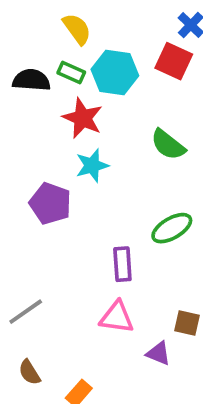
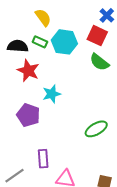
red star: (83, 118) -> (28, 71), moved
green semicircle: (168, 145) -> (99, 62), moved
purple rectangle: (122, 264) -> (43, 159), moved

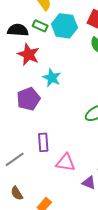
cyan star: (52, 94) -> (52, 78), turned -30
purple pentagon: (28, 115) -> (28, 99), turned 30

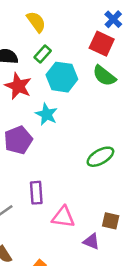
green rectangle: (40, 26) -> (43, 54), moved, turned -72
cyan hexagon: (64, 26) -> (62, 77), moved

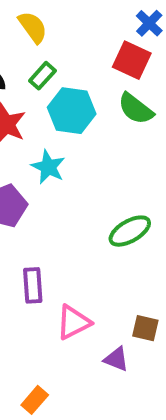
pink triangle: (63, 217) -> (74, 322), turned -35

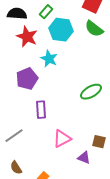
purple rectangle: (33, 285) -> (41, 110), moved

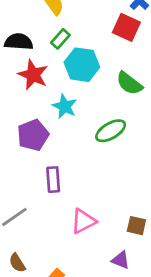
green semicircle: (94, 29) -> (129, 83), moved
green ellipse: (91, 92) -> (111, 131), moved
purple triangle: (84, 158) -> (121, 260), moved

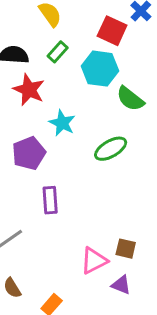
red square: (126, 27) -> (112, 31), moved
cyan hexagon: (82, 65) -> (100, 69), moved
pink triangle: (83, 221) -> (94, 261), moved
brown square: (136, 226) -> (126, 249), moved

